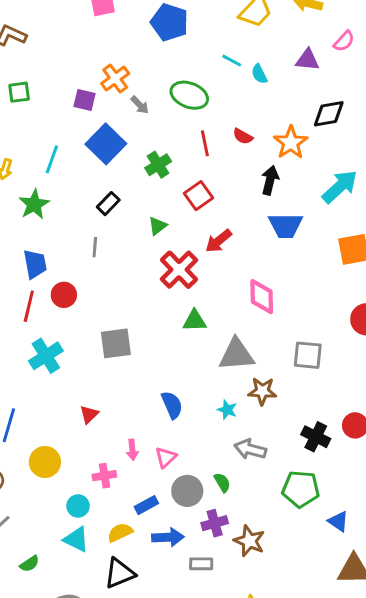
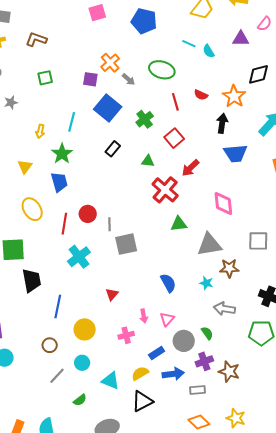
green triangle: (158, 226) -> (148, 161), turned 48
gray line: (95, 247) -> (110, 224), moved
blue trapezoid: (35, 264) -> (59, 182), moved
cyan circle: (78, 506) -> (82, 363), moved

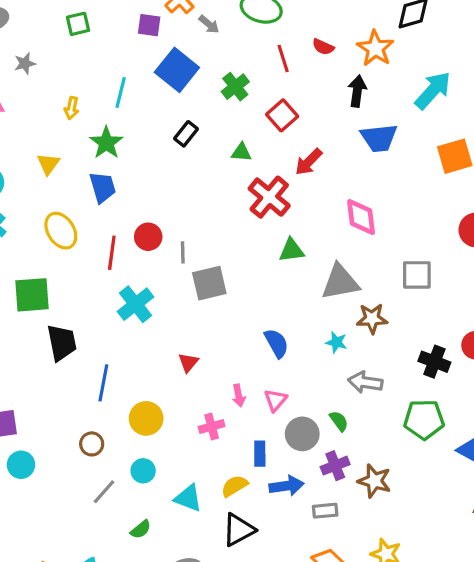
blue rectangle: (157, 353) -> (260, 454), turned -56

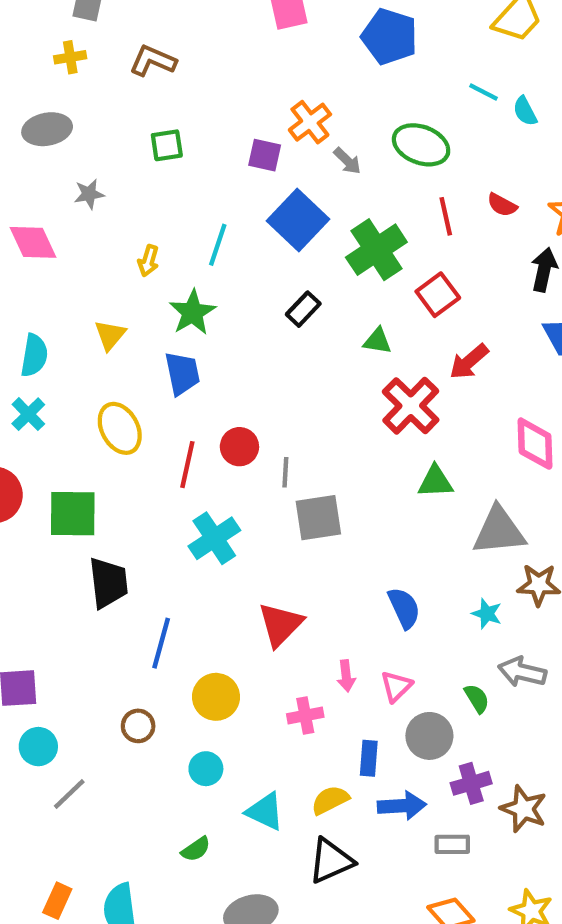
green cross: (235, 87) -> (376, 250), size x1.5
red triangle: (188, 362) -> (280, 624), size x1.6
green semicircle: (339, 421) -> (477, 698), moved
gray line: (104, 492) -> (69, 794), moved

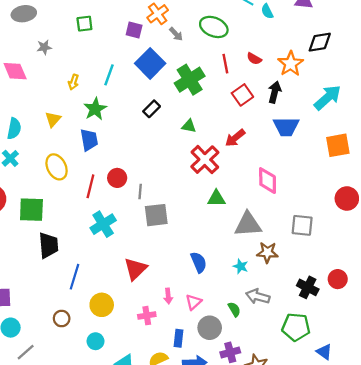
red square: (438, 295) -> (242, 95), moved

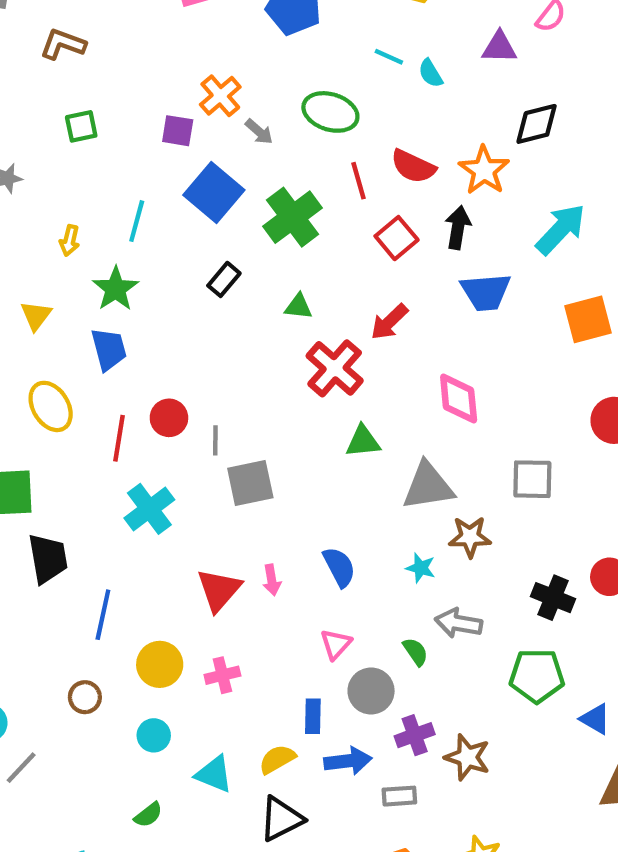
red semicircle: (254, 59) -> (413, 166), size x1.5
pink arrow: (168, 296) -> (272, 580), moved
pink cross: (147, 316) -> (222, 675), moved

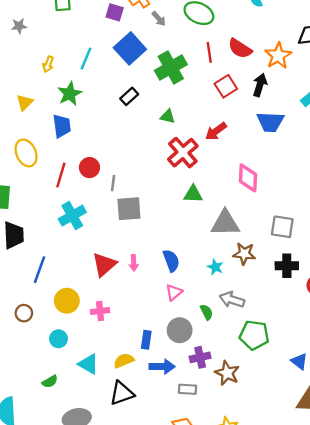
black cross: (553, 598) -> (287, 266), moved, turned -30
pink triangle: (336, 644) -> (174, 292), moved
green pentagon: (537, 676) -> (254, 335), moved

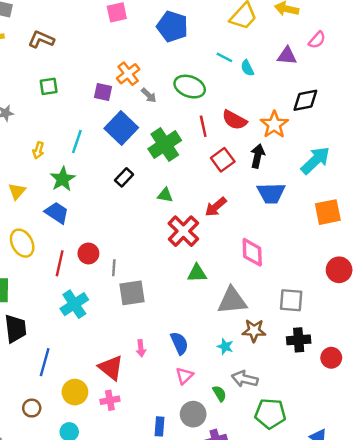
blue trapezoid: (62, 126) -> (57, 213), turned -45
red triangle: (104, 264) -> (111, 368), moved, turned -36

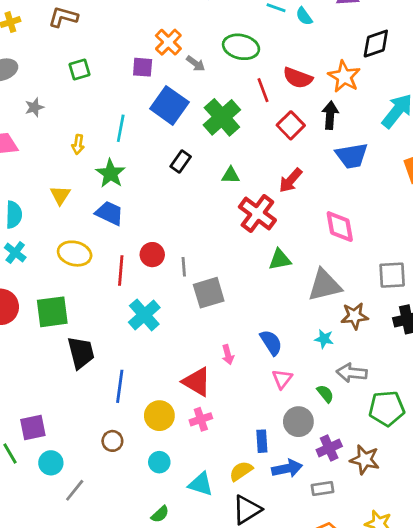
yellow ellipse: (22, 243) -> (75, 254), turned -40

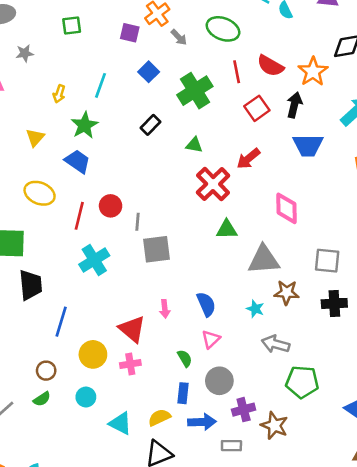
blue square: (169, 105) -> (149, 72), size x0.6
green semicircle: (325, 394) -> (185, 358), moved
green semicircle: (160, 514) -> (42, 399), moved

